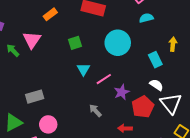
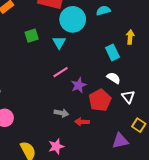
cyan circle: (118, 43) -> (73, 19), moved
cyan triangle: (83, 69) -> (59, 43), moved
white triangle: (171, 103) -> (128, 97), size x0.6
gray arrow: (95, 111) -> (61, 113), moved, turned 144

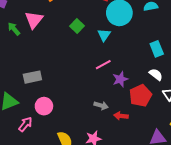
green square: (32, 36) -> (77, 26), turned -32

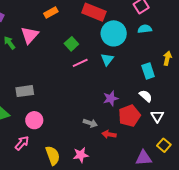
cyan triangle: (104, 35) -> (107, 59), moved
pink line: (103, 65) -> (80, 63), moved
pink arrow: (25, 124) -> (22, 143), moved

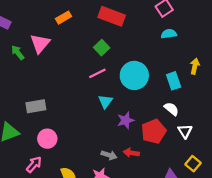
cyan circle: (114, 33) -> (134, 75), moved
green square: (71, 44) -> (102, 48), moved
cyan triangle: (107, 59) -> (105, 101), moved
purple star: (111, 98) -> (126, 120), moved
gray arrow: (90, 123) -> (109, 155), moved

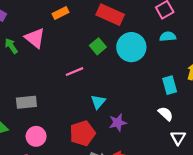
pink triangle: (40, 43) -> (35, 38), turned -35
pink line: (97, 73) -> (74, 72), moved
cyan circle: (134, 75) -> (131, 47), moved
red pentagon: (154, 131) -> (82, 133), moved

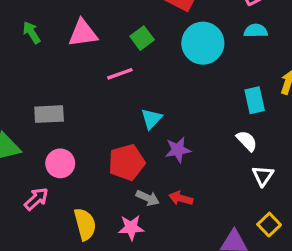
pink triangle: (35, 38) -> (83, 33), moved, turned -50
green square: (98, 46) -> (142, 38), moved

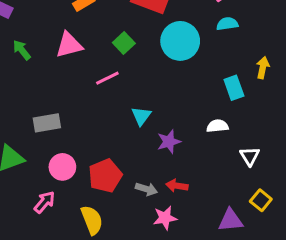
white semicircle: (247, 141) -> (217, 126), moved, turned -45
red pentagon: (127, 162) -> (105, 176), moved
pink star: (131, 228) -> (165, 218), moved

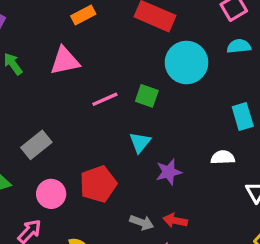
green square: (124, 43) -> (147, 96), moved, turned -30
gray rectangle: (47, 123) -> (36, 145), turned -32
red pentagon: (105, 176) -> (98, 184), moved

